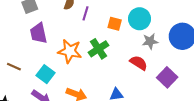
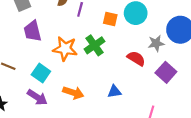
gray star: (150, 41) -> (156, 43), moved

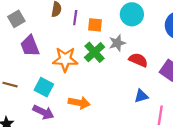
orange square: (110, 19) -> (95, 25), moved
gray star: (156, 43) -> (117, 43), moved
blue triangle: (114, 92) -> (141, 96), moved

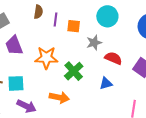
green cross: (94, 52) -> (74, 71), moved
cyan square: (44, 87) -> (16, 83), moved, turned -30
blue triangle: (141, 96) -> (106, 83), moved

